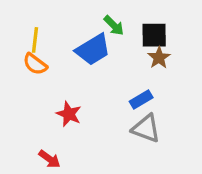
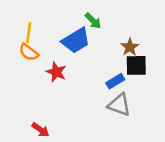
black square: (154, 35) -> (136, 65), moved
red star: (69, 114) -> (56, 72), moved

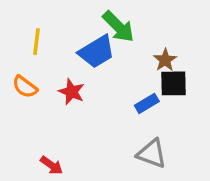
green arrow: (93, 21) -> (118, 27), size x1.5
orange semicircle: (29, 52) -> (25, 87), moved
gray triangle: (119, 105) -> (152, 154), moved

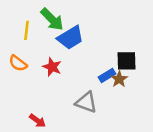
green arrow: (118, 27) -> (52, 19), moved
brown star: (165, 60) -> (119, 79), moved
gray triangle: (152, 154) -> (86, 102), moved

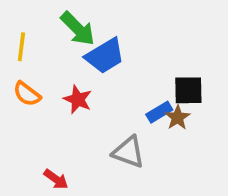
yellow line: (27, 30) -> (21, 47), moved

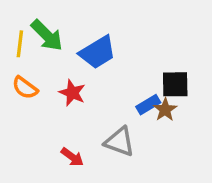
green arrow: (78, 29) -> (47, 35), moved
red arrow: (56, 179) -> (72, 157), moved

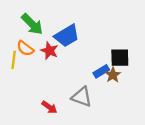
yellow line: (20, 44) -> (14, 60), moved
orange semicircle: (25, 88) -> (25, 48), moved
red star: (72, 93) -> (49, 51), moved

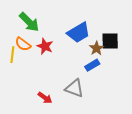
blue trapezoid: (67, 36) -> (79, 33), moved
black square: (120, 58) -> (110, 41), moved
brown star: (113, 75) -> (96, 48), moved

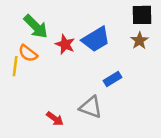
black square: (110, 41) -> (142, 15), moved
red star: (45, 46) -> (65, 44), moved
brown star: (96, 48) -> (139, 41), moved

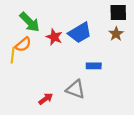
orange semicircle: (28, 53) -> (23, 44), turned -77
blue rectangle: (113, 79) -> (94, 66), turned 32
red arrow: (55, 119) -> (46, 99), turned -72

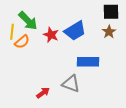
yellow line: (13, 55) -> (12, 32), moved
blue rectangle: (94, 66) -> (88, 62), size x1.5

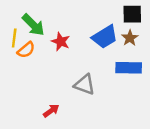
blue trapezoid: (75, 31) -> (105, 37), moved
blue rectangle: (88, 62) -> (129, 68), moved
gray triangle: (71, 84) -> (85, 84), moved

